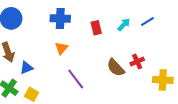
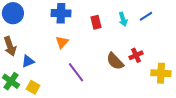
cyan arrow: (124, 25) -> (123, 19), turned 120

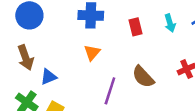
brown semicircle: (115, 61) -> (143, 77), moved
purple line: (76, 72) -> (110, 91), turned 55

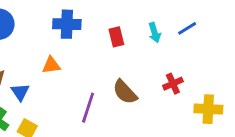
orange triangle: (92, 52) -> (51, 65), moved, turned 42
blue triangle: (49, 77) -> (20, 92), turned -42

